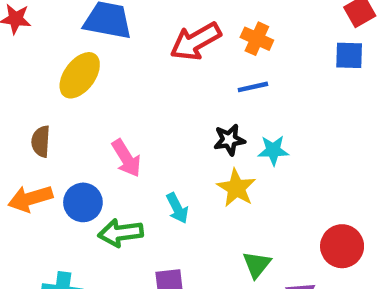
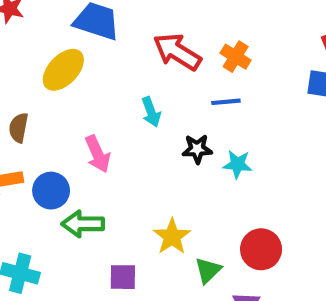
red arrow: (196, 41) -> (177, 52), turned 54
yellow star: (236, 188) -> (172, 237), moved
cyan arrow: (177, 208) -> (151, 112), moved
red circle: (342, 246) -> (261, 249), moved

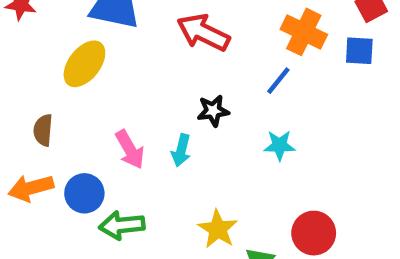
orange cross: (236, 57) -> (304, 32), moved, size x1.4
blue line: (226, 102) -> (278, 81), moved, turned -40
cyan arrow: (151, 112) -> (181, 150), moved, turned 40
black star: (197, 149) -> (213, 111), moved

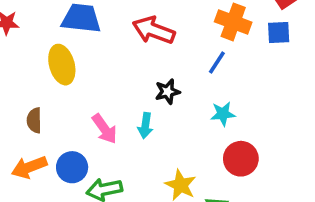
yellow ellipse: (84, 64) -> (62, 65), turned -48
red circle: (314, 233) -> (241, 159), moved

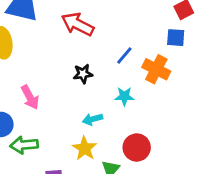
orange cross: (233, 22) -> (156, 69), moved
cyan arrow: (145, 126) -> (93, 119), moved, turned 60
red circle: (241, 159) -> (137, 147), moved

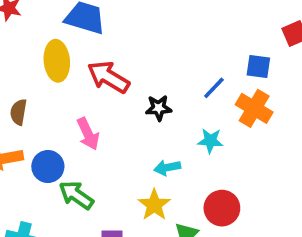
red arrow: (78, 24) -> (108, 77), moved
blue square: (176, 38) -> (258, 67), moved
green arrow: (24, 145) -> (76, 195), turned 36

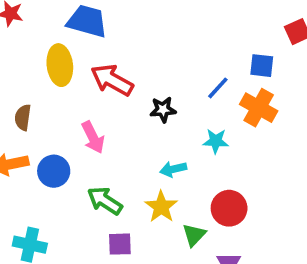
green arrow: (76, 195) -> (105, 201), moved

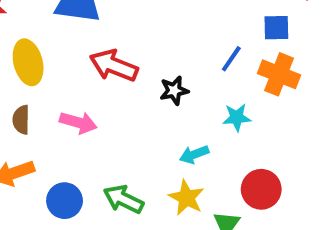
yellow ellipse: (60, 65) -> (28, 62), moved
pink arrow: (93, 137) -> (78, 122), moved, turned -40
blue circle: (54, 171) -> (65, 201), moved

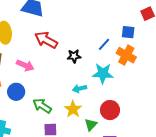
cyan star: (237, 117) -> (103, 73), size x1.5
blue circle: (65, 201) -> (16, 92), moved

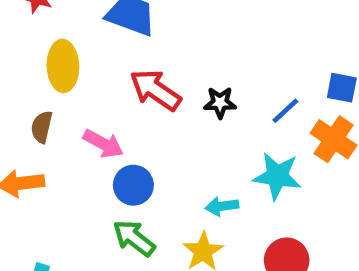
black star: (74, 56) -> (220, 103), moved
blue circle: (16, 92) -> (133, 185), moved

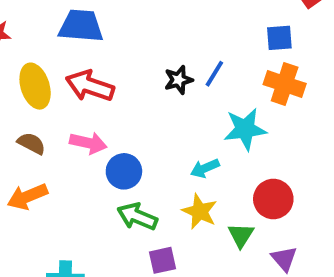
red arrow: (155, 90) -> (90, 86), moved
blue line: (285, 111) -> (214, 74), moved
brown semicircle: (42, 127) -> (31, 143), turned 120

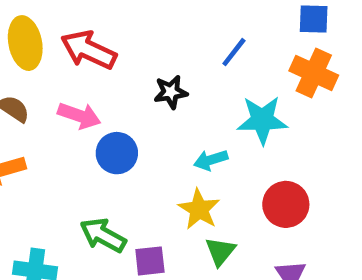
black star: (179, 80) -> (171, 92), moved
green arrow: (137, 217) -> (103, 235), moved
green triangle: (241, 235) -> (220, 251), moved

